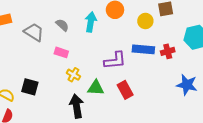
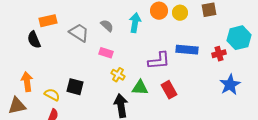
yellow circle: (145, 21) -> (180, 13), moved
red cross: (168, 51) -> (219, 54), moved
blue star: (187, 85) -> (230, 85), turned 30

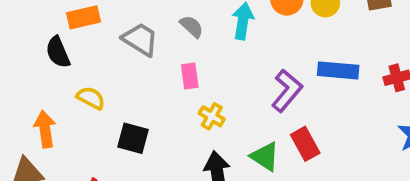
pink rectangle: (106, 53) -> (190, 76), turned 64
purple L-shape: (159, 61) -> (287, 91), turned -45
green triangle: (140, 88) -> (265, 157), moved, turned 30
yellow semicircle: (52, 95) -> (91, 98), moved

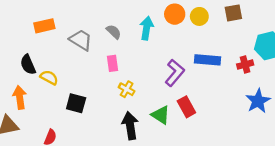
black semicircle: (58, 52) -> (28, 65), moved

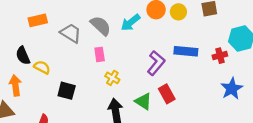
cyan arrow: (147, 28) -> (130, 22), turned -138
gray semicircle: (114, 32) -> (101, 26), size x1.5

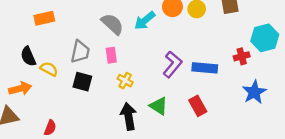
gray trapezoid: (71, 33) -> (80, 52), moved, turned 70
blue rectangle: (186, 51) -> (205, 68), moved
orange arrow: (15, 85) -> (20, 89), turned 84
black square: (67, 91) -> (82, 82), moved
red rectangle: (167, 94) -> (198, 106), moved

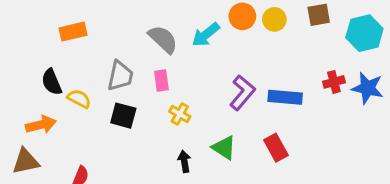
cyan hexagon: (265, 38) -> (364, 33), moved
blue star: (254, 92) -> (368, 88), moved, turned -30
black arrow: (129, 116) -> (184, 161), size x0.6

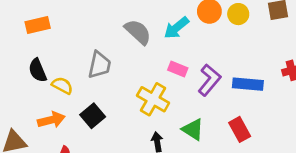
orange rectangle: (73, 32) -> (38, 25), moved
pink rectangle: (161, 80) -> (178, 69), moved, turned -60
yellow cross: (180, 114) -> (153, 99), size x1.6
black square: (123, 116) -> (93, 116), moved, turned 35
orange arrow: (41, 125) -> (51, 120), moved

